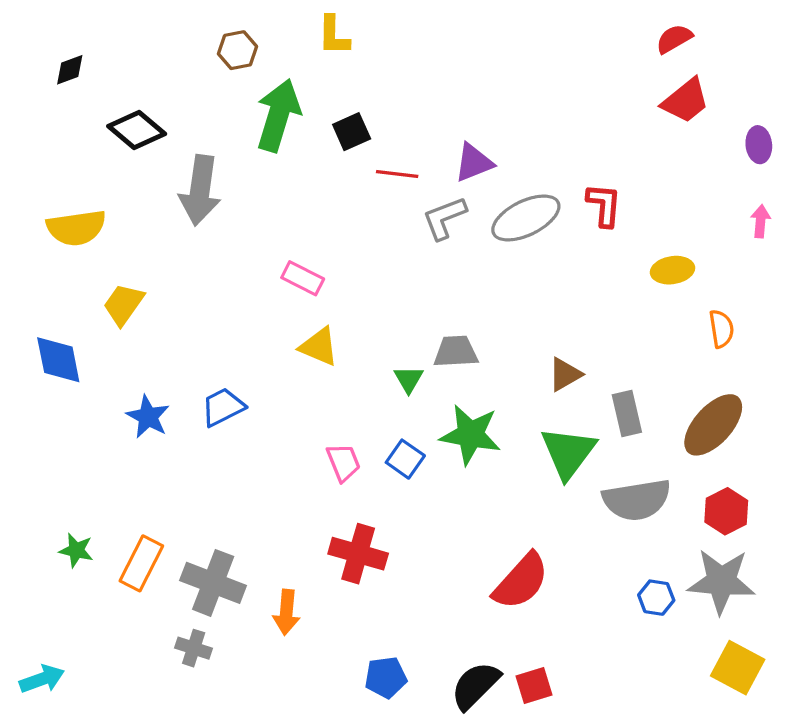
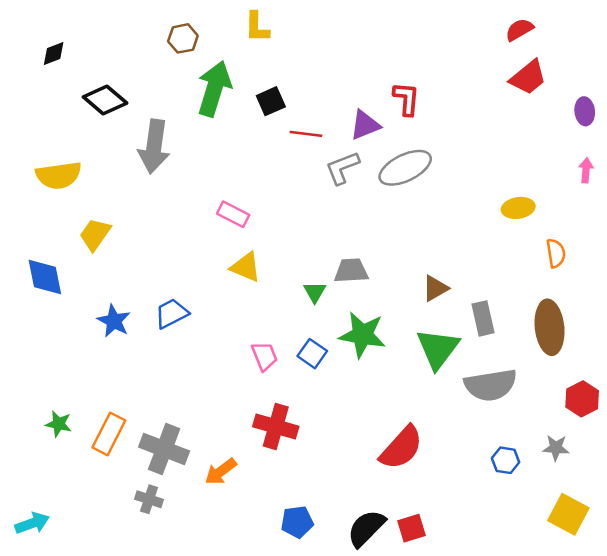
red L-shape: (604, 205) -> (406, 99), moved
brown ellipse: (713, 425) -> (550, 327), turned -48
red hexagon: (726, 511) -> (582, 399), moved
gray star: (721, 581) -> (556, 448), size x0.5
orange arrow: (286, 612) -> (221, 472), turned 48

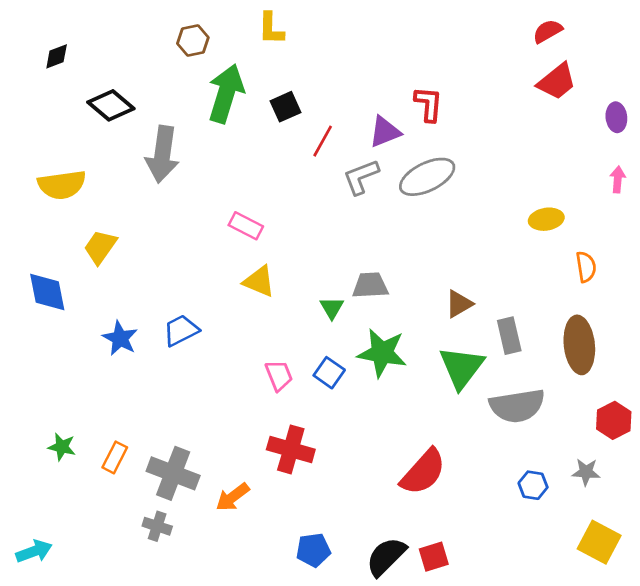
red line: (306, 134) -> (323, 141), turned -68
orange rectangle: (109, 434) -> (115, 457), size x0.7

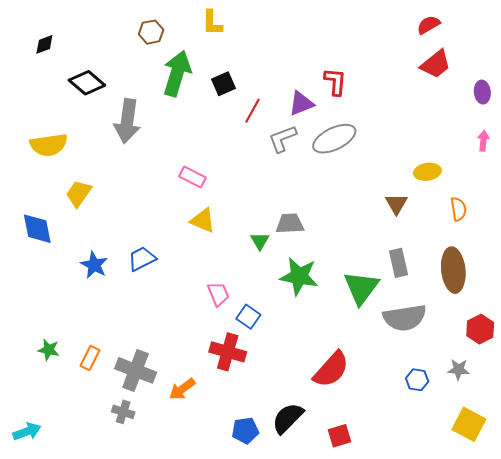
brown triangle: (459, 304) -> (396, 204), moved, turned -30
blue square: (329, 373) -> (248, 317), moved
black semicircle: (386, 557) -> (288, 418), moved

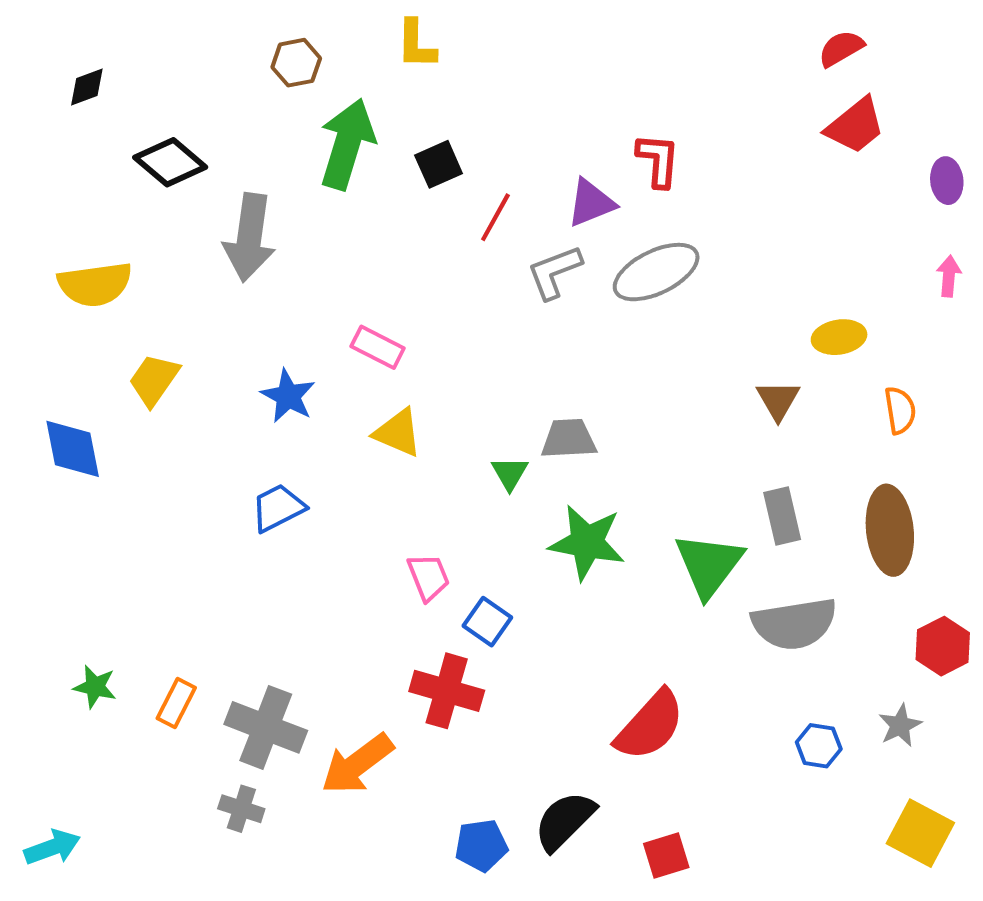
blue star: (94, 265) -> (288, 396), moved
gray star: (458, 369) -> (900, 725), turned -30
orange arrow: (182, 389) -> (357, 764), size x1.4

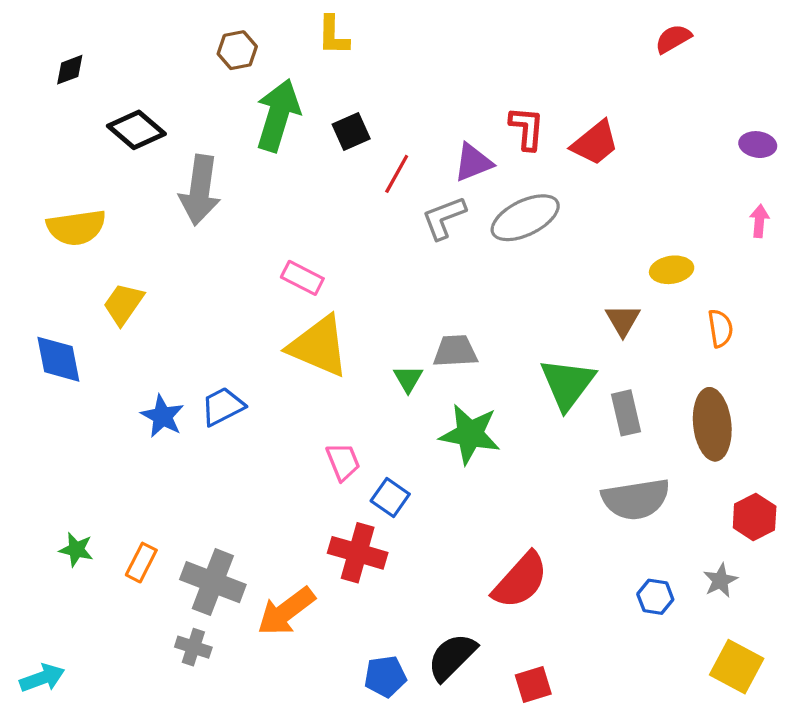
red trapezoid: (855, 126) -> (595, 143), moved
purple ellipse: (947, 181) -> (758, 145), turned -76
blue star: (288, 396) -> (162, 416), moved
yellow triangle: (398, 433) -> (319, 346), size x1.6
green triangle: (709, 565) -> (567, 384), moved

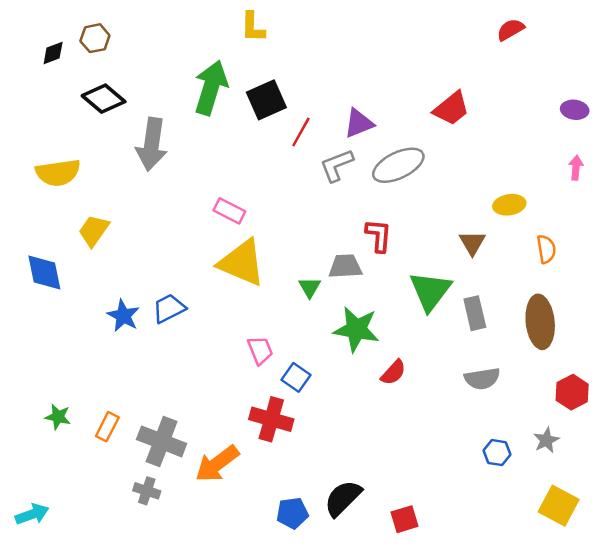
brown hexagon: (237, 50) -> (95, 38), moved
red L-shape: (527, 128) -> (379, 236), moved
black square: (351, 132) -> (266, 100), size x1.4
gray semicircle: (636, 499) -> (482, 379), size x0.7
red semicircle: (520, 580) -> (393, 372), moved, size x0.6

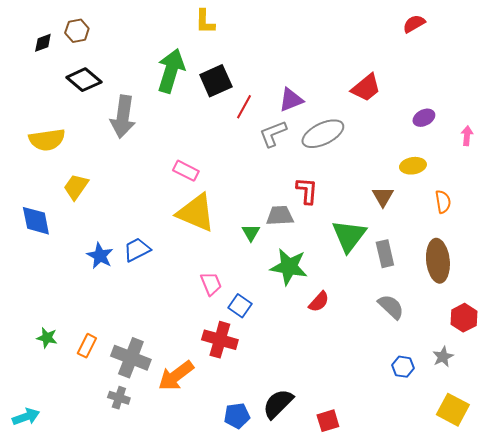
purple ellipse: (575, 110) -> (424, 118), moved, turned -35
gray semicircle: (482, 379) -> (391, 307), turned -128

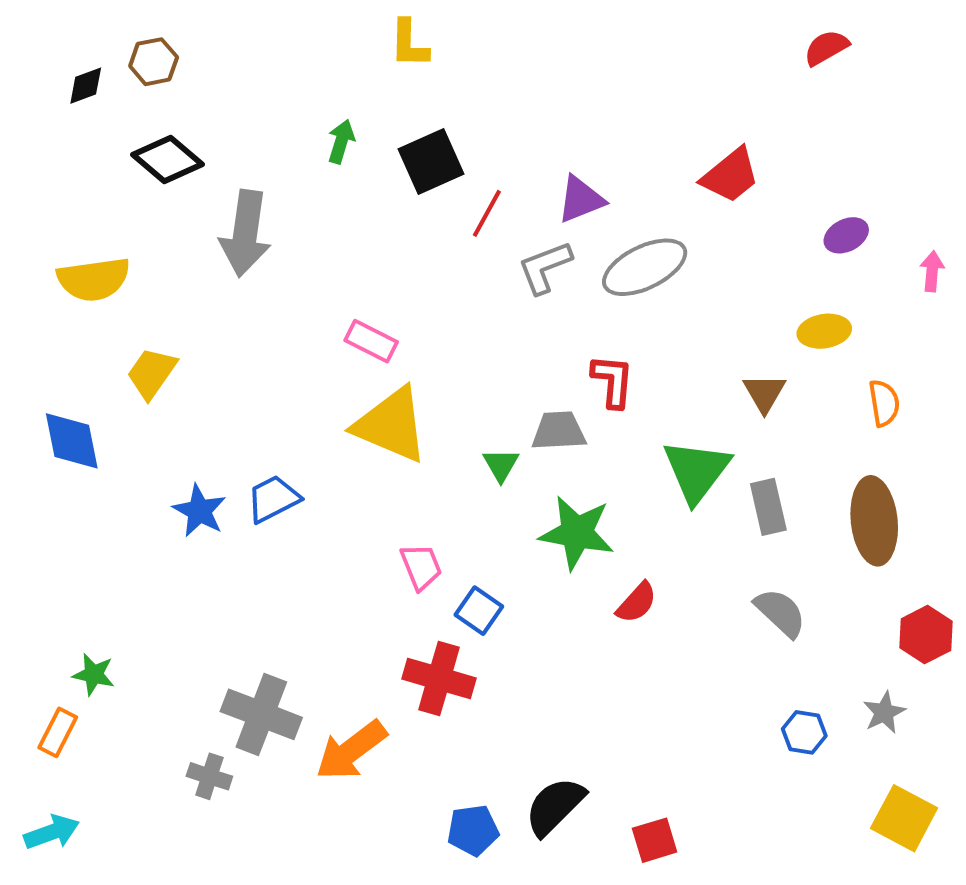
green arrow: (171, 71) -> (341, 142), size x0.5
orange rectangle: (87, 346) -> (58, 732), moved
gray cross: (119, 398) -> (209, 776), moved

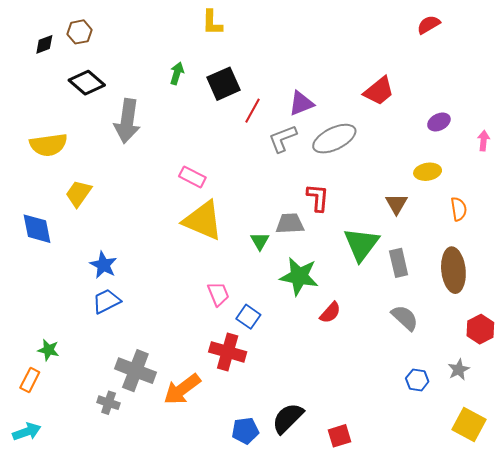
blue trapezoid: (273, 499) -> (106, 301), moved

